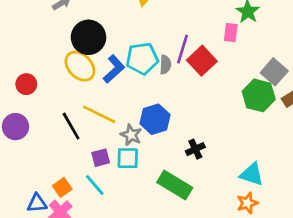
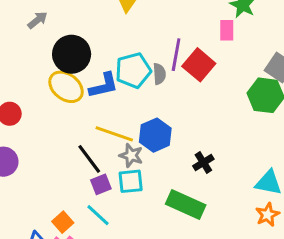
blue L-shape: (114, 69) -> (104, 86), turned 36
yellow line: (99, 114) -> (114, 134), moved
black line: (71, 126) -> (89, 159), moved

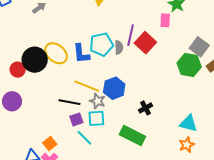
black circle: (72, 54) -> (35, 60), moved
blue L-shape: (104, 86) -> (81, 54), turned 95
black line: (89, 159) -> (69, 102), turned -45
cyan line: (98, 215) -> (84, 138), moved

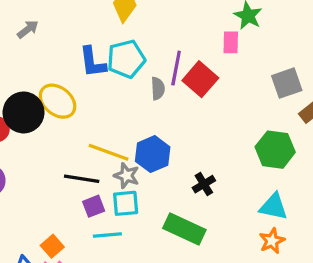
cyan pentagon: (101, 44) -> (126, 59), moved
gray square: (199, 47) -> (287, 83), turned 36
blue L-shape: (81, 54) -> (93, 62), moved
green hexagon: (189, 65) -> (275, 150), moved
cyan line: (84, 138) -> (107, 235), turned -48

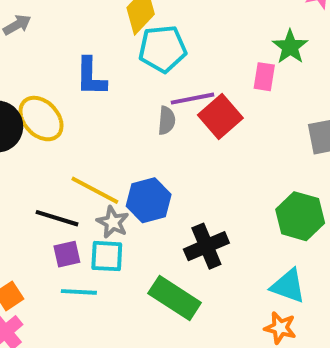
cyan pentagon: (126, 59) -> (163, 49), moved
purple line: (176, 68) -> (192, 99), turned 60
black cross: (204, 184) -> (206, 246), size x1.5
orange star: (272, 241) -> (280, 328), turned 30

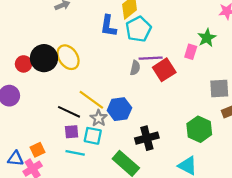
cyan pentagon: (163, 49) -> (138, 29), turned -30
blue L-shape: (91, 77) -> (108, 26), moved

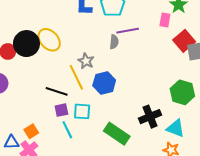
red square: (164, 70) -> (184, 41), moved
yellow line: (91, 100) -> (76, 77), turned 35
gray star: (99, 118) -> (86, 61), moved
black cross: (147, 138) -> (150, 117), moved
cyan line: (75, 153) -> (67, 130), turned 60

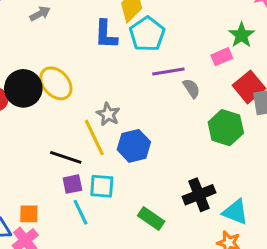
pink rectangle: (165, 20) -> (222, 57), turned 56
gray semicircle: (114, 42) -> (191, 88), moved, turned -40
green hexagon: (182, 92) -> (226, 128), moved
orange square: (31, 131) -> (29, 214), turned 32
green rectangle: (117, 134) -> (151, 219), size x0.7

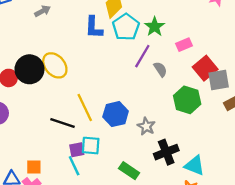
green star: (241, 35) -> (155, 27), moved
purple line: (168, 72) -> (142, 56), turned -50
gray star: (108, 114) -> (146, 126), moved
purple square: (72, 184) -> (77, 150), moved

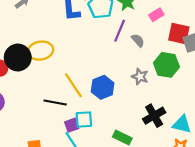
yellow ellipse: (55, 65) -> (41, 51), turned -50
red square: (205, 68) -> (179, 34), turned -30
gray star: (146, 126) -> (140, 77), moved

